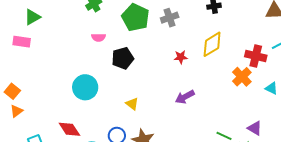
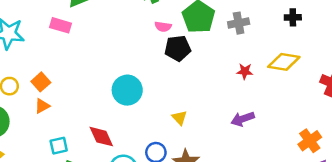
pink semicircle: (99, 37) -> (163, 27), moved
yellow diamond: (212, 44) -> (284, 62), turned 32
black pentagon: (123, 58) -> (178, 48), moved
orange cross: (242, 77) -> (310, 141), moved

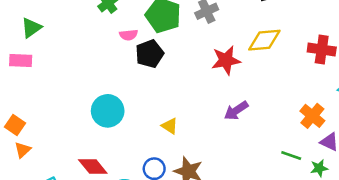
red star: (245, 71) -> (226, 60), size x1.6

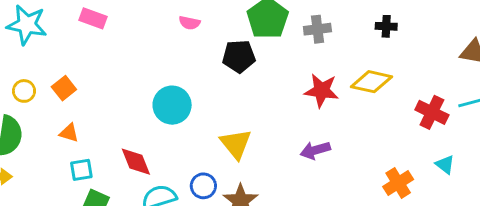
pink semicircle: (128, 35) -> (189, 23), moved
yellow triangle: (170, 126) -> (236, 144), size x1.6
orange triangle: (23, 150) -> (69, 133), moved, turned 42

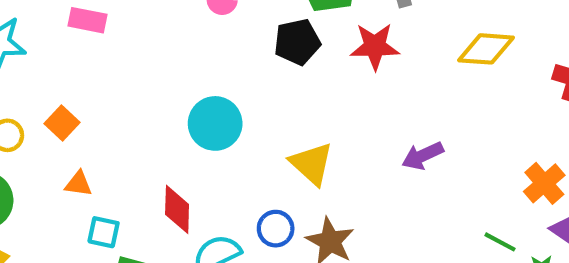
red star: (322, 91) -> (375, 46), moved
red diamond: (136, 162) -> (177, 209), turned 32
cyan square: (81, 170) -> (104, 232), turned 30

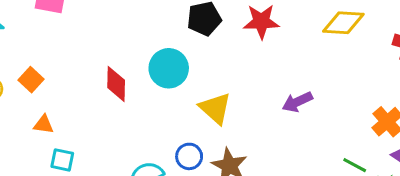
cyan circle: (215, 123) -> (169, 68), moved
red diamond: (177, 209) -> (116, 84), moved

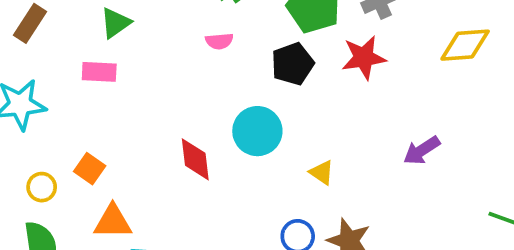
yellow triangle: (215, 108) -> (322, 173), size x0.6
orange triangle: (44, 124) -> (113, 222), size x1.5

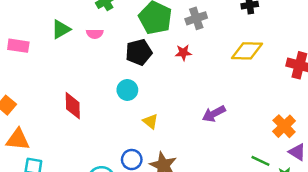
green triangle: (116, 23) -> (61, 29), moved
red star: (364, 58) -> (183, 53), size x0.6
cyan circle: (257, 131) -> (127, 90), moved, size x0.7

